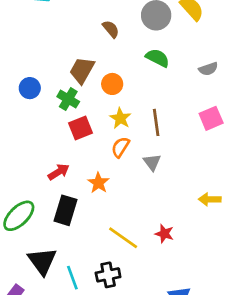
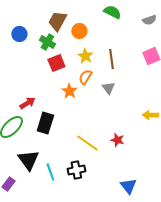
red arrow: (59, 172) -> (27, 103), moved
orange star: (98, 183) -> (69, 91), moved

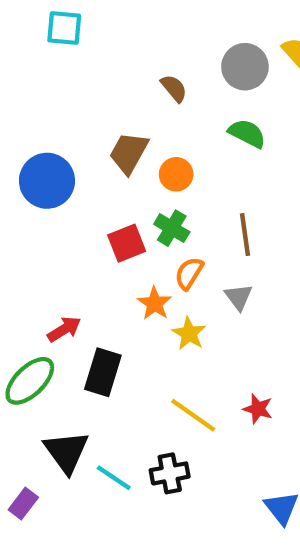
blue circle: (19, 34) -> (47, 181), size x1.6
green cross: (47, 42) -> (172, 228), moved
yellow star: (85, 56) -> (189, 334), moved
cyan line: (50, 172) -> (114, 478), turned -36

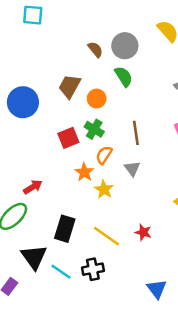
gray circle: (245, 67) -> (125, 46), moved
green semicircle: (247, 133) -> (124, 76), moved, turned 30
black rectangle: (103, 372) -> (65, 229), moved

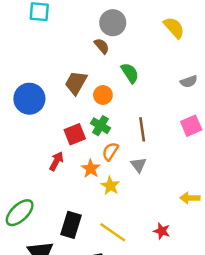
gray circle: (125, 46) -> (113, 23), moved
red arrow: (33, 187) -> (56, 161), moved, turned -30
red star: (143, 232) -> (162, 231), moved

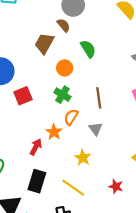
brown trapezoid: (76, 83) -> (44, 43), moved
red square: (75, 134) -> (23, 96), moved
red arrow: (56, 161) -> (36, 147), moved
yellow star: (110, 186) -> (83, 158), moved

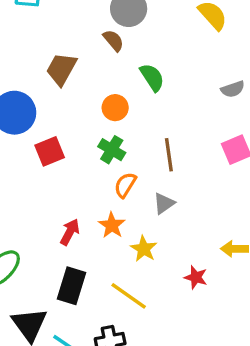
brown trapezoid: (44, 43) -> (61, 69), moved
gray triangle: (96, 129) -> (164, 203), turned 32
orange star: (54, 132) -> (112, 225), moved
red star: (116, 186) -> (196, 277), moved

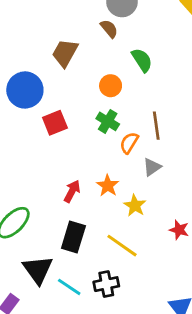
orange semicircle: (125, 185) -> (129, 143), moved

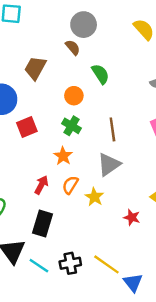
orange semicircle: (129, 143) -> (70, 185), moved
gray triangle: (152, 167) -> (109, 164), size x1.5
orange star: (108, 186) -> (63, 156), moved
yellow line: (122, 246) -> (106, 264), moved

